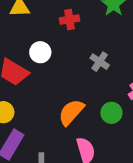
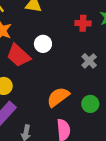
red cross: (70, 20) -> (83, 23), moved

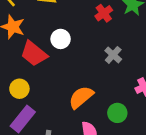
red cross: (83, 23) -> (104, 13), turned -35
green circle: (90, 104) -> (117, 113), moved

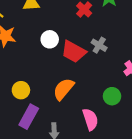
red trapezoid: (34, 54) -> (74, 52), moved
orange semicircle: (81, 97) -> (64, 89), moved

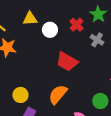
white circle: (50, 39) -> (50, 30), moved
gray cross: (99, 45) -> (97, 40), moved

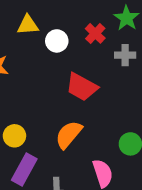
gray cross: (97, 40) -> (125, 55), turned -32

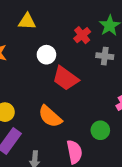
white circle: (57, 41) -> (46, 55), moved
orange semicircle: (69, 135) -> (50, 116), turned -95

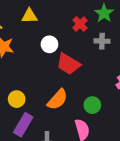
orange semicircle: (50, 116) -> (57, 100), turned -85
green circle: (100, 130) -> (92, 105), moved

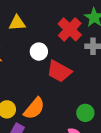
red cross: (80, 24) -> (70, 29), size x1.5
orange semicircle: (57, 100) -> (34, 108), moved

